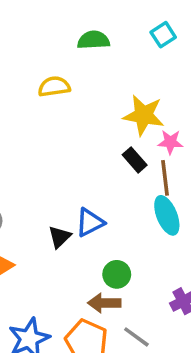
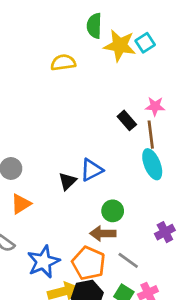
cyan square: (163, 35) -> (145, 43), moved
green semicircle: (93, 40) -> (94, 26), turned -85
yellow star: (144, 115) -> (120, 46), moved

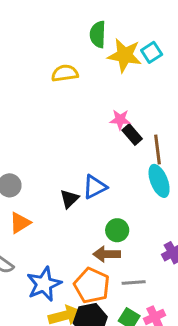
pink star: (155, 106) -> (120, 120), moved
gray line: (128, 260) -> (134, 283), turned -40

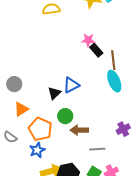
green circle: (117, 230) -> (65, 116), moved
blue star: (44, 284) -> (37, 150), size x0.7
orange pentagon: (92, 286) -> (40, 129), moved

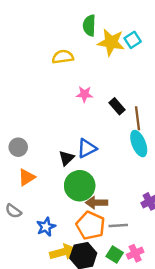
pink star: (88, 40) -> (84, 94), moved
green circle: (65, 116) -> (80, 186), size x1.6
orange pentagon: (40, 129) -> (91, 226), moved

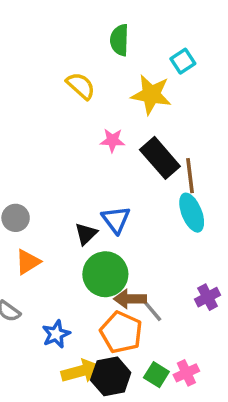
yellow star: (111, 42) -> (151, 95), moved
yellow semicircle: (63, 57) -> (81, 86), turned 50
black rectangle: (117, 106) -> (160, 158), size x1.6
blue triangle: (87, 148) -> (116, 220), turned -40
gray line: (118, 226) -> (151, 309), moved, turned 54

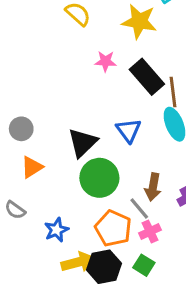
blue triangle: (116, 220) -> (129, 130), moved
black triangle: (86, 234) -> (83, 143), size x1.5
brown arrow: (130, 299) -> (153, 187), moved, turned -80
pink cross: (186, 373) -> (150, 231), moved

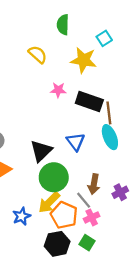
black rectangle: (147, 77) -> (89, 101), turned -30
yellow arrow: (78, 262) -> (49, 203), moved, turned 150

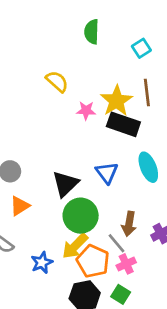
yellow semicircle: (38, 54) -> (57, 81), moved
yellow star: (84, 60) -> (117, 101), moved, turned 30
brown line: (109, 113) -> (147, 93), moved

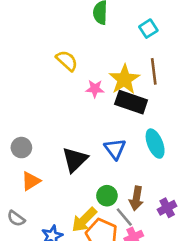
green circle: (81, 216) -> (107, 196), moved, size x0.6

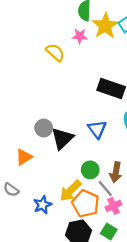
yellow star: (124, 79) -> (105, 26), moved
pink star: (95, 89) -> (80, 36), moved
gray circle: (21, 148) -> (44, 128), moved

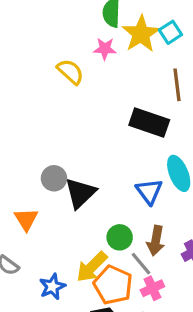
blue triangle: (97, 129) -> (149, 191), moved
orange triangle: (24, 157) -> (26, 219), turned -30

